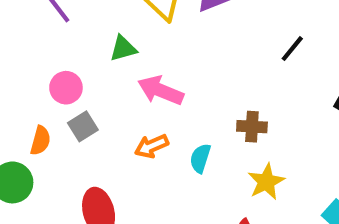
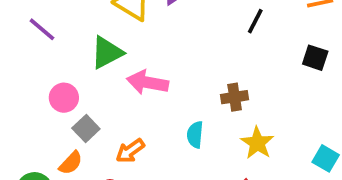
green triangle: (123, 48) -> (107, 53), size x1.4
orange semicircle: (40, 141) -> (71, 163), moved, turned 40
orange arrow: (152, 146) -> (130, 151), moved

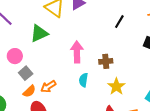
pink arrow: (148, 82) -> (77, 52), moved, turned 75
orange semicircle: (71, 163) -> (29, 91), moved

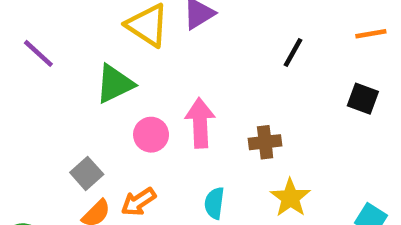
pink circle: (15, 56) -> (151, 135), moved
cyan semicircle: (83, 80) -> (214, 203), moved

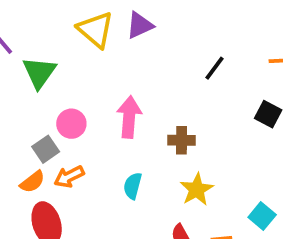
green triangle: (115, 84) -> (39, 72), moved, turned -36
pink circle: (151, 135) -> (71, 124), moved
gray square: (87, 173) -> (46, 149), moved

